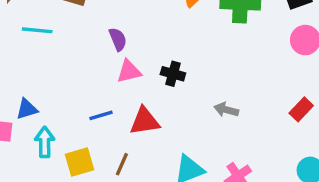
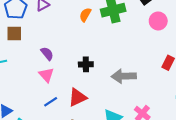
pink triangle: (129, 71) -> (46, 75), moved, turned -42
gray arrow: (226, 110) -> (124, 76), size x1.6

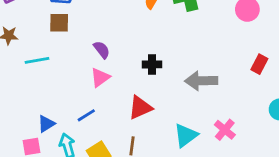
pink triangle: (46, 75) -> (100, 77), turned 35
blue line: (51, 102) -> (86, 115), moved

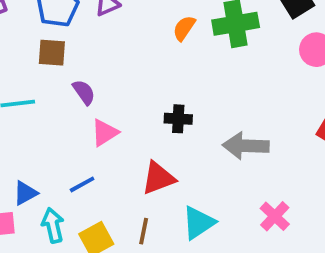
purple semicircle: (102, 50) -> (84, 92), moved
cyan triangle: (186, 135) -> (198, 223), moved

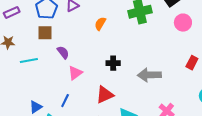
orange semicircle: (184, 28) -> (100, 24), moved
blue line: (82, 184) -> (65, 101), turned -32

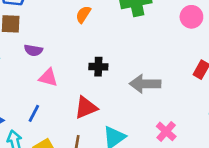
purple semicircle: (63, 52) -> (33, 50), turned 136
pink triangle: (75, 73) -> (48, 78), turned 49

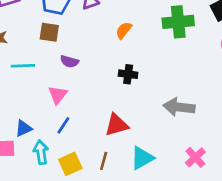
black cross: (98, 67) -> (128, 74), moved
pink triangle: (48, 78) -> (58, 95), moved, turned 48

